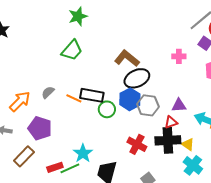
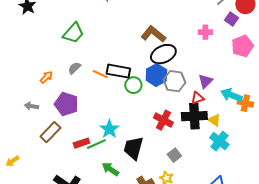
green trapezoid: (72, 50) -> (73, 33), moved
orange arrow: (20, 101) -> (46, 77), size x0.6
purple triangle: (179, 105) -> (205, 81), turned -42

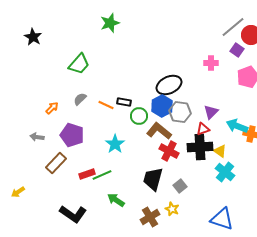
brown L-shape: (153, 34) -> (159, 131), moved
black rectangle: (118, 71) -> (124, 102), size x0.6
cyan star: (109, 129) -> (115, 144), moved
black trapezoid: (133, 148) -> (153, 179), moved

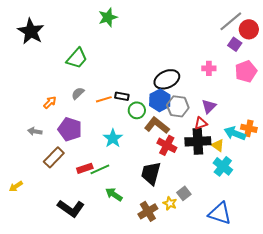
black star: (33, 37) -> (31, 31), size x1.5
pink cross: (211, 63) -> (209, 68), moved
orange line: (106, 105) -> (104, 99), turned -42
cyan arrow: (237, 126) -> (235, 133), moved
gray square: (180, 186) -> (184, 193), moved

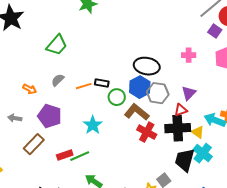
black ellipse: (167, 79) -> (147, 66), turned 35
orange arrow: (50, 102) -> (30, 89), turned 72
black trapezoid: (151, 173) -> (185, 160), moved

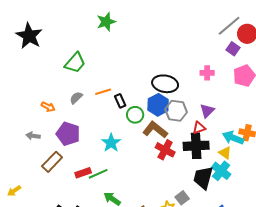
black rectangle: (102, 83) -> (120, 101), turned 56
orange line: (84, 86) -> (103, 92), moved
yellow triangle: (198, 132) -> (225, 153), moved

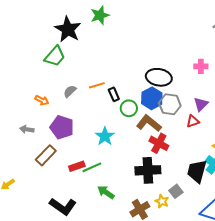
black star: (29, 36) -> (68, 29), moved
green trapezoid: (75, 63) -> (55, 56), moved
black cross: (196, 146) -> (148, 170), moved

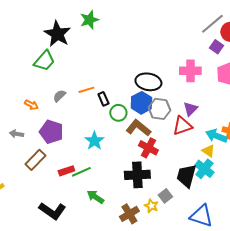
pink cross: (201, 66) -> (190, 71), size x1.5
red triangle: (193, 121) -> (182, 126), size x1.5

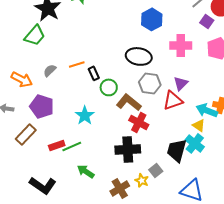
blue hexagon: (141, 103) -> (152, 19), moved
orange arrow: (31, 105) -> (22, 79), size x1.5

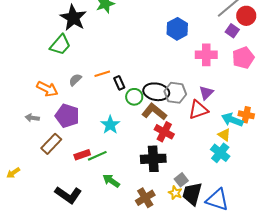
black ellipse: (139, 56) -> (156, 92), moved
black trapezoid: (177, 150) -> (192, 194), moved
yellow star: (142, 180) -> (175, 193), moved

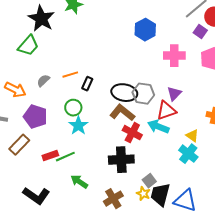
black rectangle: (119, 83) -> (87, 84), turned 48
green circle: (134, 97) -> (73, 108), moved
cyan arrow: (232, 120) -> (158, 127), moved

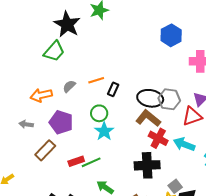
orange arrow: (15, 90) -> (41, 95), turned 140
cyan arrow: (158, 127) -> (184, 144), moved

